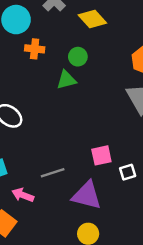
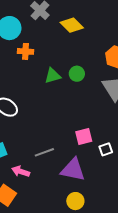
green circle: (78, 57) -> (77, 74), moved

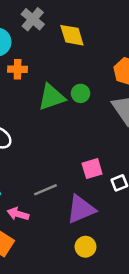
yellow diamond: (72, 25) -> (72, 35), turned 30
green triangle: (53, 76) -> (51, 97), size x1.4
purple triangle: (73, 170) -> (81, 209), turned -32

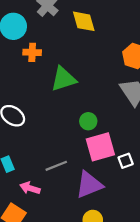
green circle: (81, 93) -> (88, 121), moved
pink square: (92, 169) -> (100, 147), size x1.5

